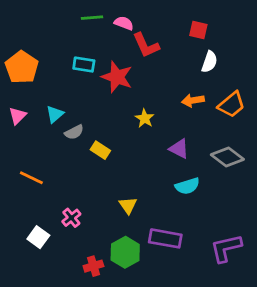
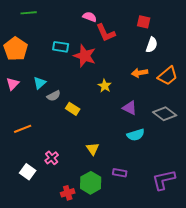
green line: (92, 18) -> (29, 13), moved
orange line: (31, 178) -> (23, 129), turned -48
purple rectangle: (165, 238) -> (120, 173), size x0.6

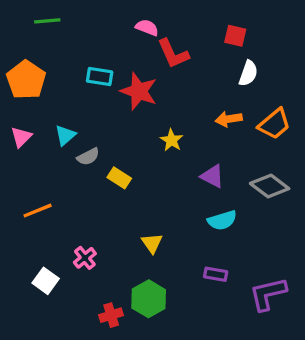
purple rectangle: (120, 173) -> (216, 274), moved

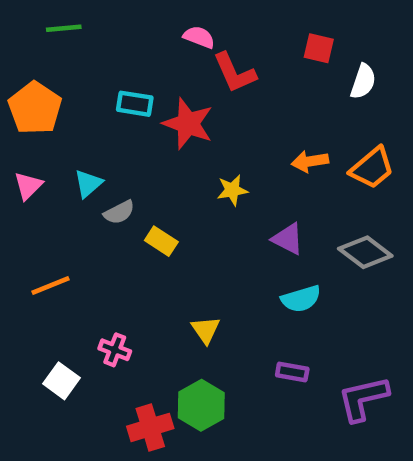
white semicircle: (248, 73) -> (363, 81), moved
yellow star: (172, 140) -> (232, 190), turned 30
pink cross: (85, 258) -> (115, 350), turned -30
red cross: (111, 315) -> (150, 427), size x1.4

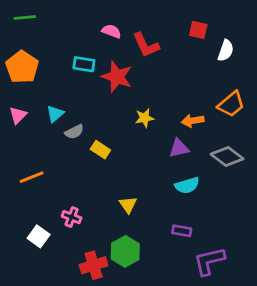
green line: (64, 28) -> (25, 17), moved
pink semicircle: (199, 37) -> (111, 31), moved
orange arrow: (310, 161) -> (193, 121), moved
purple triangle: (288, 239) -> (179, 148), turned -40
purple L-shape: (363, 399) -> (209, 261), moved

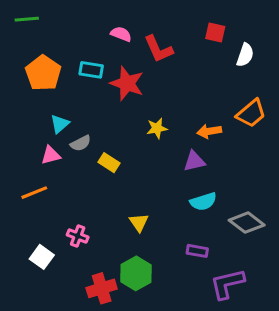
orange pentagon: (22, 67) -> (43, 73), moved
pink triangle: (18, 115) -> (51, 155), moved, turned 30
gray diamond: (227, 156) -> (247, 223), moved

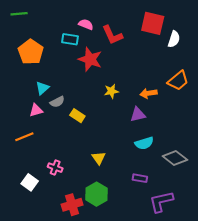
red square: (215, 33) -> (153, 23), size x1.6
cyan rectangle: (91, 70) -> (70, 39), moved

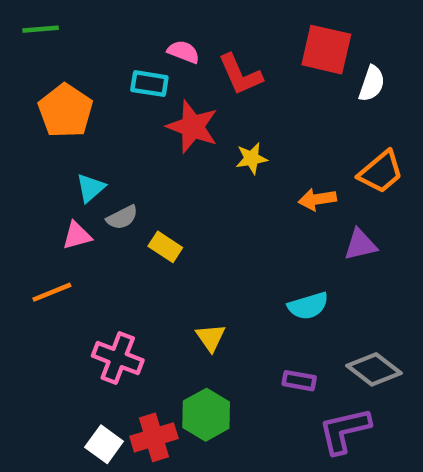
yellow star: (111, 91) -> (251, 158), moved
purple triangle: (138, 115) -> (360, 245), moved
gray diamond: (175, 158) -> (374, 369), moved
pink cross: (55, 168) -> (118, 358), size x1.5
white square: (30, 182) -> (104, 444), moved

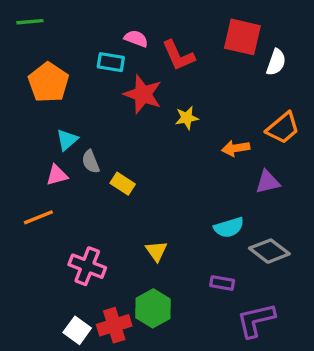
gray semicircle: (122, 217) -> (91, 162), turned 95
gray diamond: (374, 369) -> (269, 251), moved

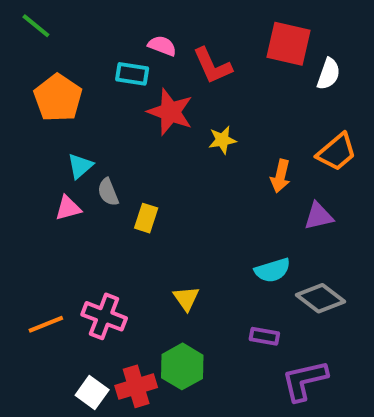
green line: (30, 22) -> (36, 26), turned 44
orange arrow: (236, 148) -> (280, 176), turned -68
yellow rectangle: (123, 184) -> (146, 218), turned 75
orange line: (38, 217) -> (46, 324), moved

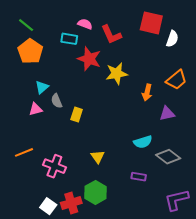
green line: (36, 26) -> (26, 25), moved
yellow star: (222, 140) -> (117, 74), size x1.5
orange line: (46, 324) -> (24, 152), moved
purple L-shape: (305, 380) -> (177, 200), moved

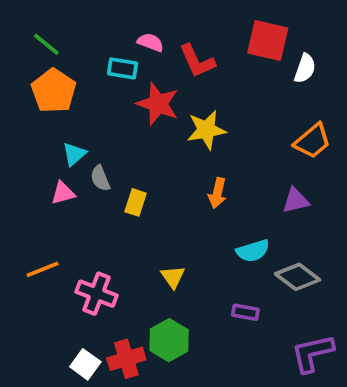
orange arrow: (147, 92) -> (217, 193), moved

